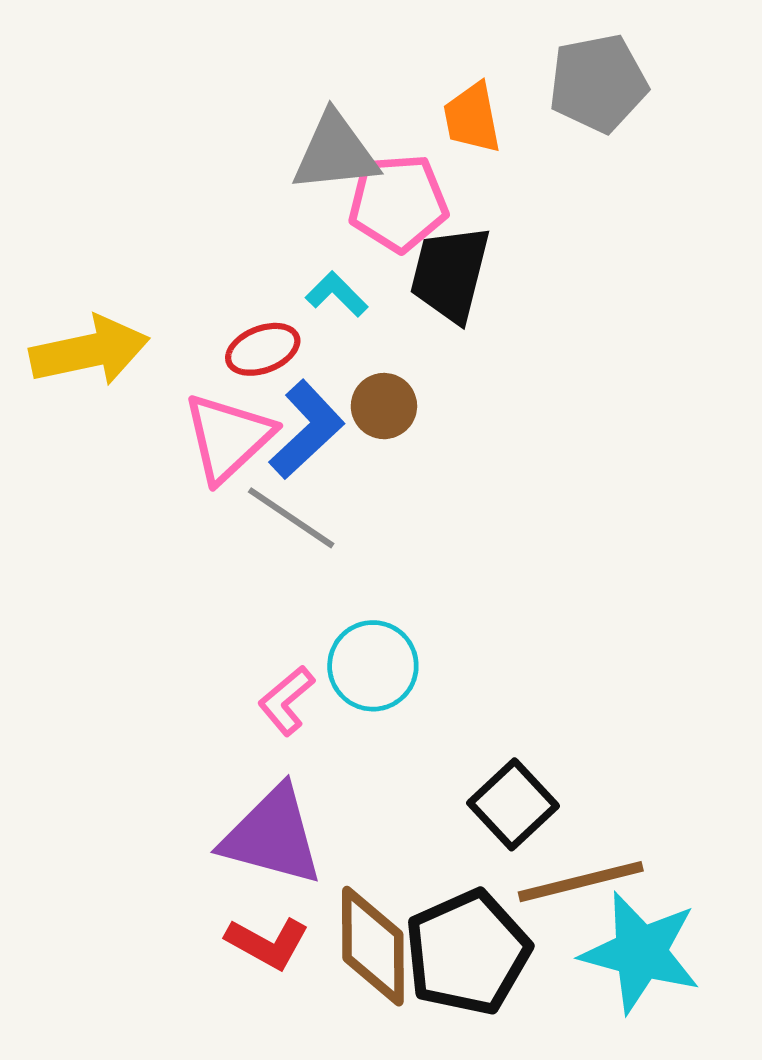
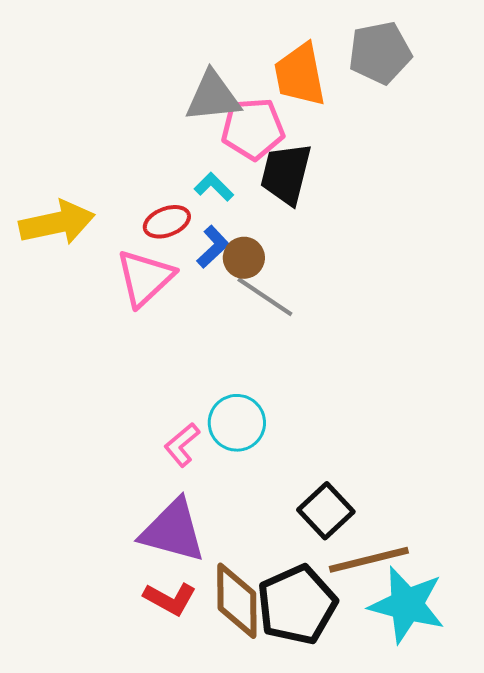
orange trapezoid: (472, 118) -> (300, 75), size x1.4
blue L-shape: (307, 430) -> (213, 247), moved, size x0.7
gray line: (291, 518) -> (265, 297), moved

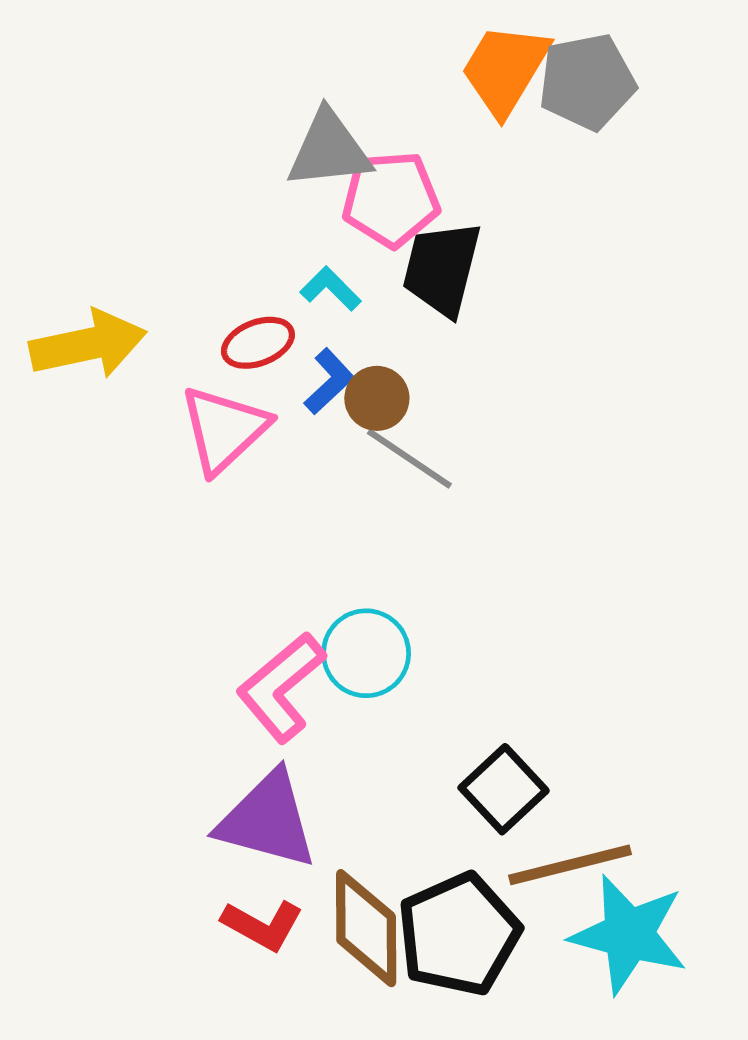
orange trapezoid: (300, 75) -> (505, 69), moved, turned 42
pink L-shape: (182, 445) -> (281, 687), size x1.6

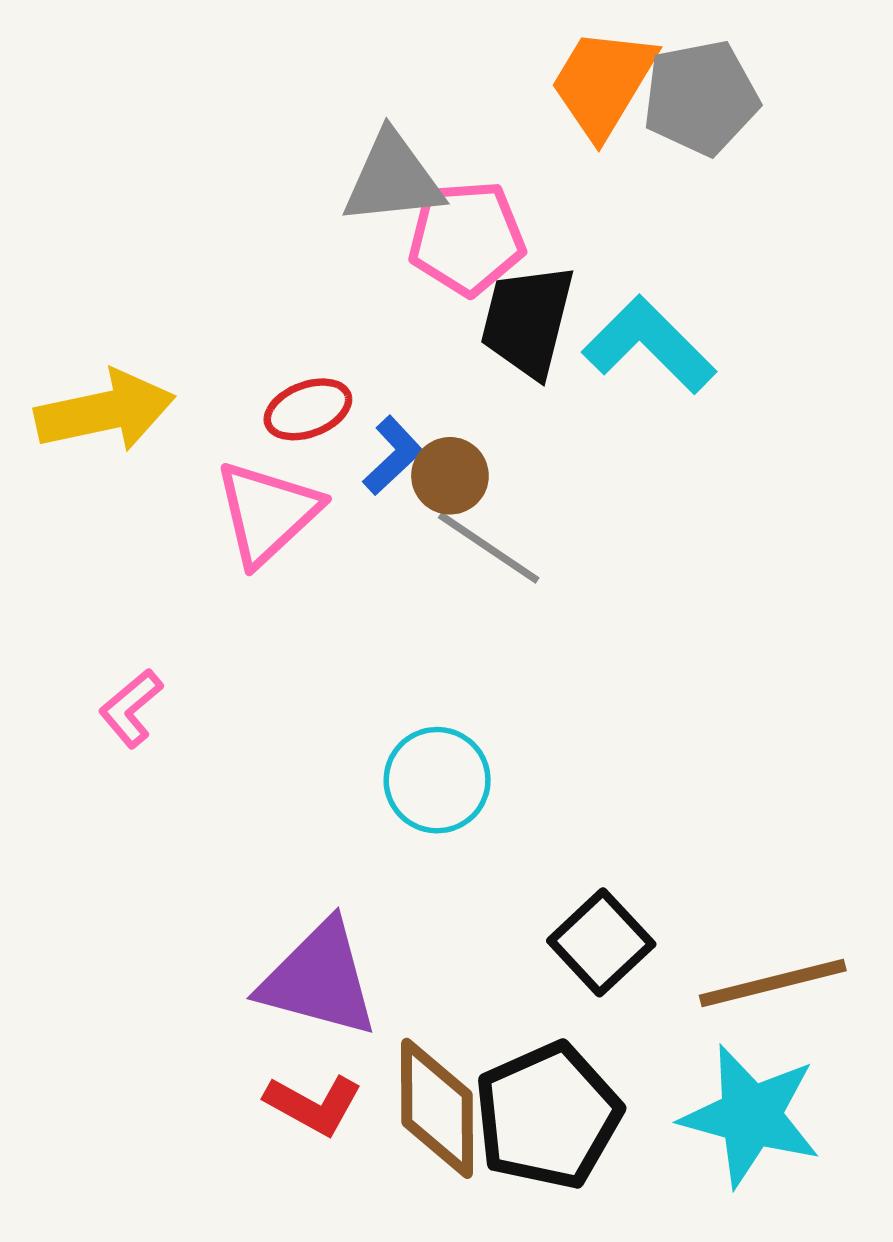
cyan L-shape: (331, 289) -> (649, 345), moved, size x1.8
pink L-shape: (281, 687) -> (131, 708), moved, size x0.6
brown line: (570, 865) -> (773, 983), moved

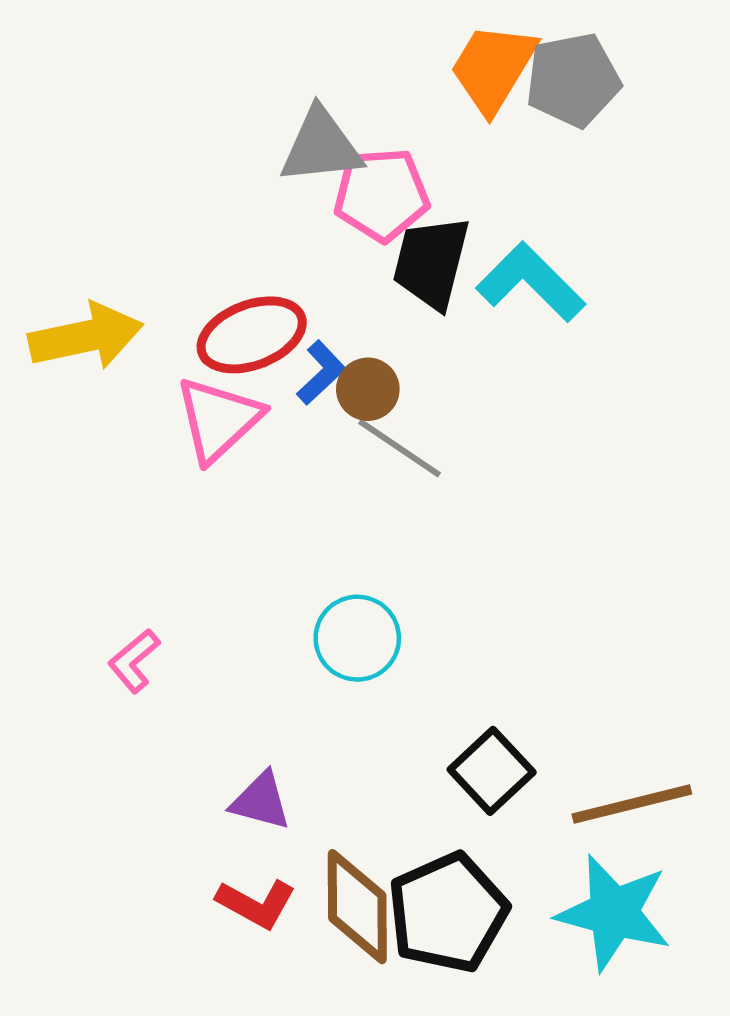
red ellipse: (308, 409) -> (252, 335), size x1.5
pink L-shape: (131, 708) -> (134, 661), moved
purple triangle: (319, 979) -> (261, 801), size x0.6

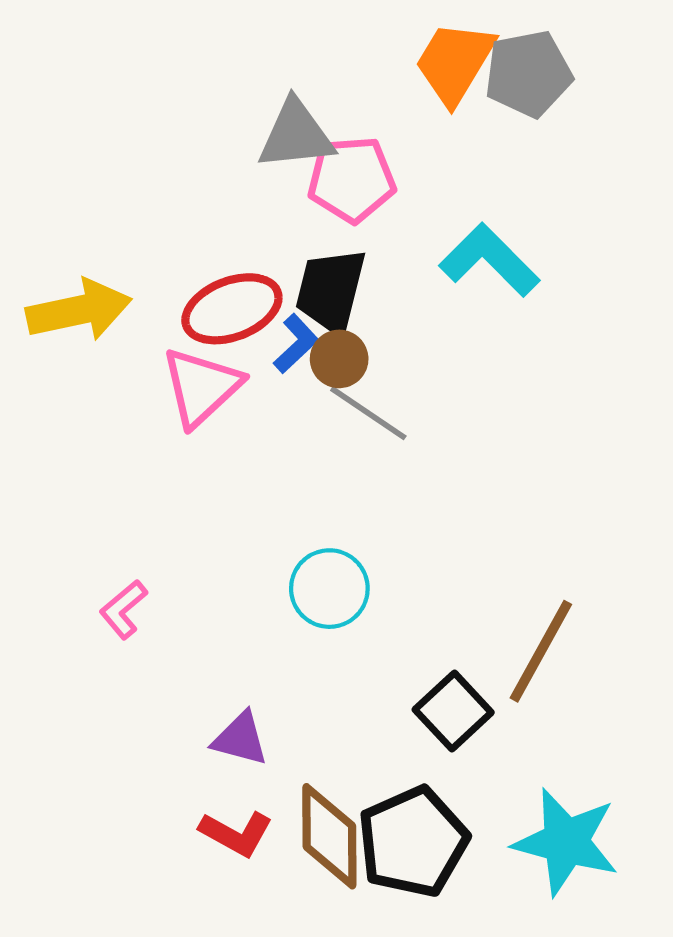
black trapezoid: (431, 262) -> (331, 291), moved
brown line: (632, 804) -> (541, 651), moved, turned -47

